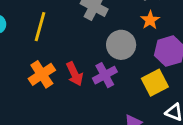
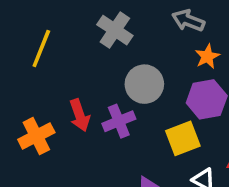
orange star: (150, 20) -> (207, 57), moved
orange cross: (42, 74) -> (36, 136), moved

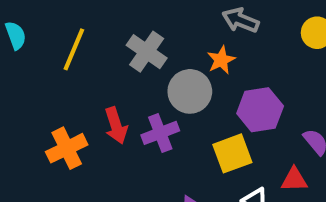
gray cross: (115, 30) -> (147, 52), moved
orange star: (207, 57) -> (221, 60), moved

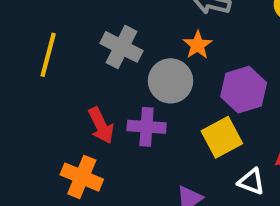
purple cross: (160, 133) -> (147, 127), turned 33
orange cross: (67, 148) -> (82, 177), moved, turned -33

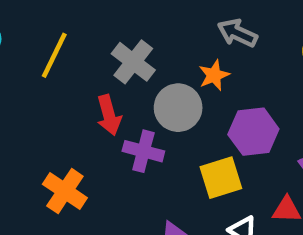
red arrow: (101, 125) -> (109, 115), moved

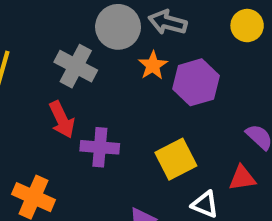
gray circle: (178, 108) -> (118, 27), moved
purple hexagon: (253, 132) -> (196, 82), moved

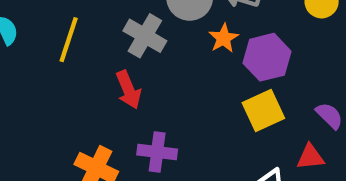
purple cross: (100, 147) -> (157, 152), moved
yellow square: (176, 159) -> (263, 110), moved

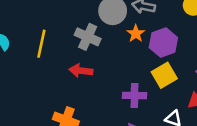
red arrow: (128, 90) -> (81, 71), turned 125
purple cross: (157, 152) -> (134, 95), moved

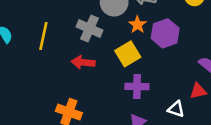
yellow square: (164, 75) -> (128, 54), moved

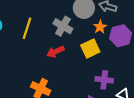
red arrow: (83, 62) -> (55, 52), turned -36
purple cross: (137, 87) -> (104, 80), moved

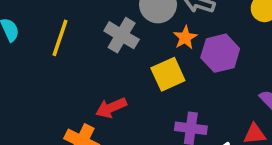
red arrow: (55, 52) -> (111, 108), moved

